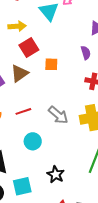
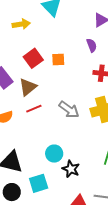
red square: (29, 47) -> (33, 58), moved
brown triangle: (19, 73) -> (28, 87), moved
cyan circle: (33, 141) -> (54, 154), moved

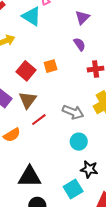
cyan circle: (54, 154) -> (79, 142), moved
cyan square: (39, 183) -> (73, 189), moved

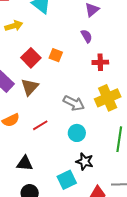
orange square: (51, 66) -> (56, 55), turned 32
red line: (39, 120) -> (40, 125), moved
black triangle: (30, 177) -> (25, 163), size x0.7

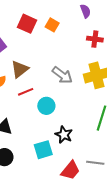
red square: (31, 58) -> (27, 24), turned -30
brown triangle: (30, 87) -> (20, 69), moved
cyan circle: (77, 133) -> (46, 106), moved

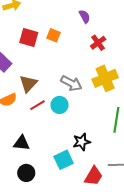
red cross: (95, 39) -> (98, 43), turned -35
cyan circle: (46, 106) -> (59, 105), moved
black star: (64, 135) -> (82, 142), turned -30

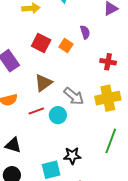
purple semicircle: (85, 16) -> (85, 32), moved
red cross: (98, 43) -> (108, 62), turned 35
brown triangle: (28, 84) -> (43, 83), moved

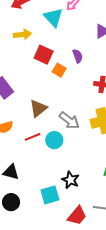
red square: (41, 43) -> (44, 55), moved
black star: (72, 156) -> (70, 180), turned 30

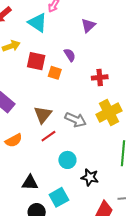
red line: (32, 137) -> (48, 136), moved
cyan circle: (54, 140) -> (67, 160), moved
cyan square: (50, 195) -> (59, 197), moved

